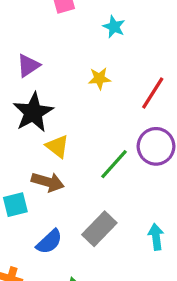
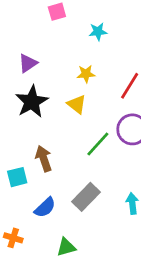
cyan star: (114, 27) -> (98, 32), turned -30
yellow triangle: (57, 146) -> (77, 104), moved
brown arrow: (48, 182) -> (44, 159), turned -125

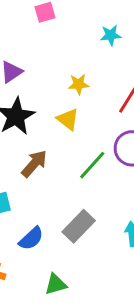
cyan star: (98, 32) -> (111, 35), moved
brown arrow: (44, 159) -> (34, 164), moved, turned 60

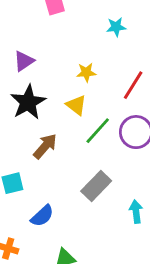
green line: (92, 165) -> (98, 131), moved
gray rectangle: (79, 226) -> (96, 186), moved

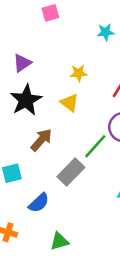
green line: (98, 131) -> (95, 146), moved
gray rectangle: (96, 186) -> (71, 172), moved

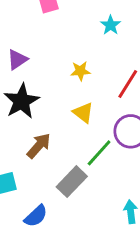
cyan star: (106, 32) -> (111, 25), turned -30
yellow triangle: (70, 103) -> (83, 113), moved

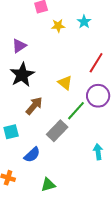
yellow star: (80, 71) -> (58, 26), moved

